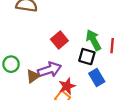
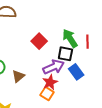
purple arrow: (49, 70) -> (54, 67), moved

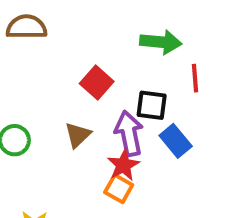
green arrow: (70, 38) -> (161, 42), moved, turned 132
purple arrow: (54, 67) -> (129, 133), turned -75
brown triangle: (18, 76) -> (78, 135), moved

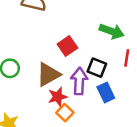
brown triangle: (78, 135) -> (48, 74), size x1.5
red star: (123, 165) -> (58, 97), moved

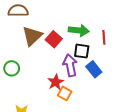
green arrow: (112, 31) -> (79, 30), moved
brown triangle: (48, 74) -> (32, 36), moved

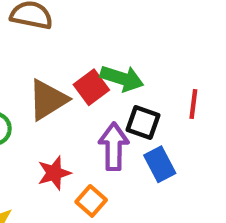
green arrow: (79, 30) -> (122, 78), moved
brown triangle: (32, 36) -> (48, 100), moved
red star: (56, 82) -> (54, 173), moved

